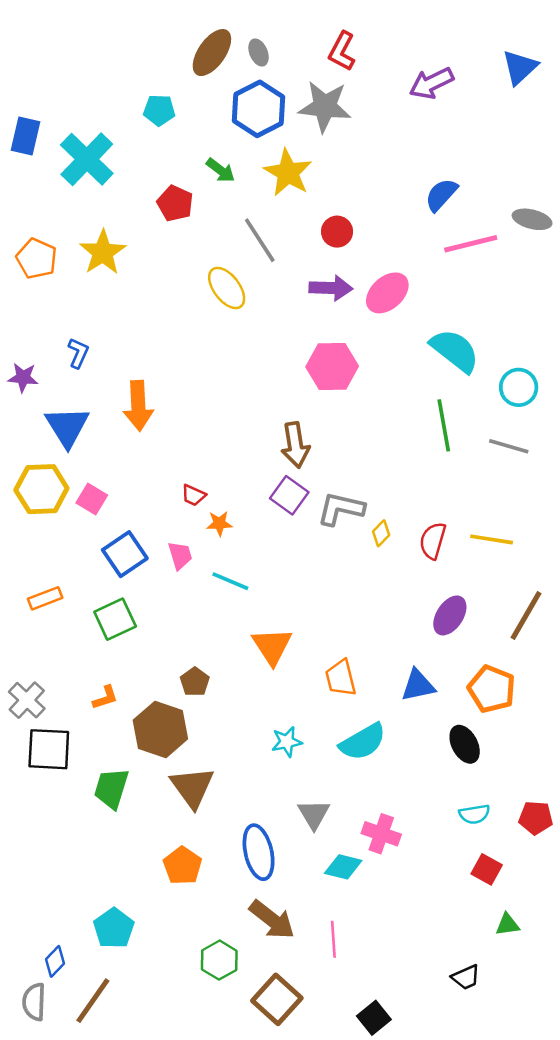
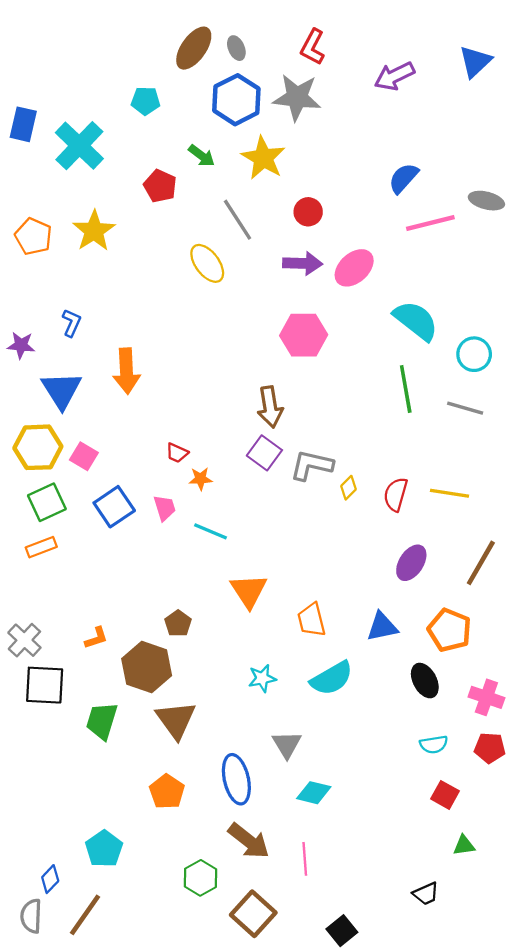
green square: (115, 619) -> (47, 502), moved
pink cross: (381, 834) -> (486, 697), moved

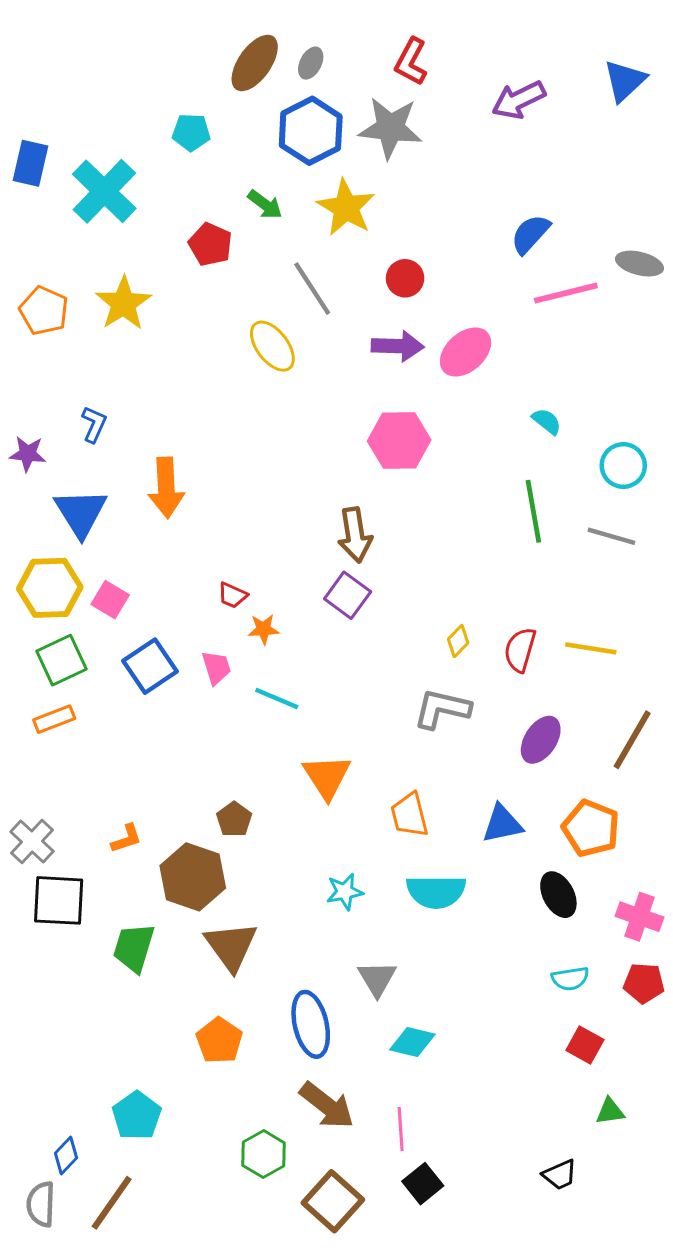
gray ellipse: (236, 48) -> (311, 63), turned 50
cyan semicircle: (416, 321) -> (547, 421), size x0.5
gray L-shape: (312, 465) -> (442, 709), moved
cyan semicircle: (332, 678) -> (436, 892), turned 30
black square: (342, 931) -> (423, 1184), moved

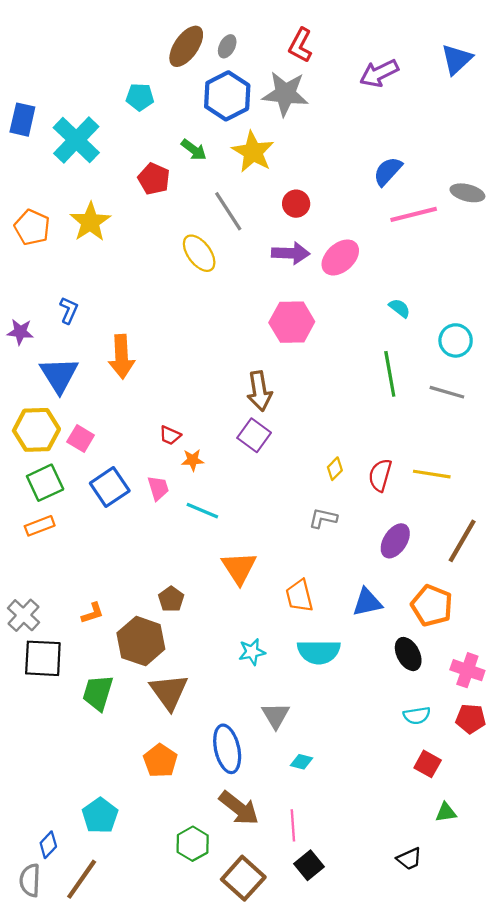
gray L-shape: (442, 709) -> (323, 518), size x0.7
cyan diamond: (412, 1042) -> (301, 762), size x0.7

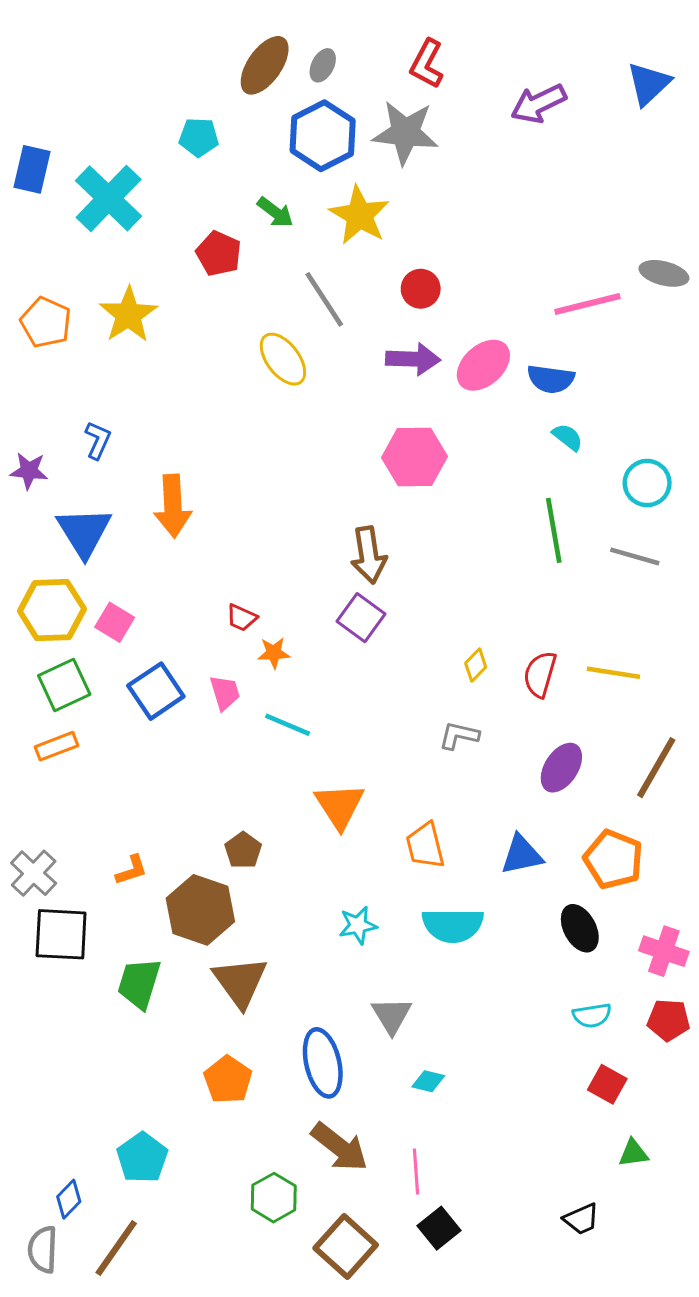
blue semicircle: (388, 171) -> (551, 379), moved, turned -124

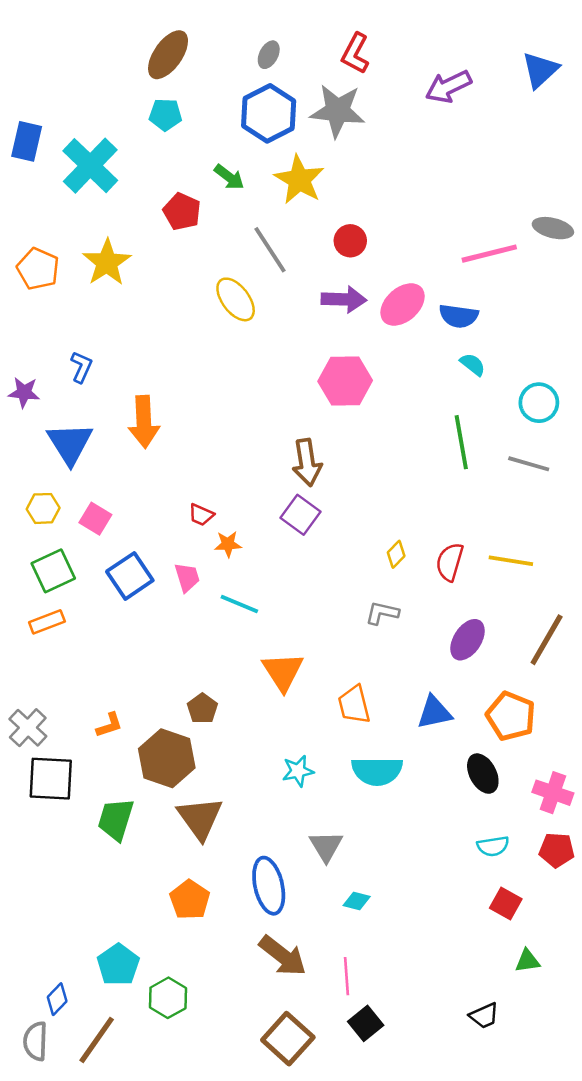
brown ellipse: (265, 65) -> (168, 55), moved
yellow hexagon: (52, 610) -> (43, 508), size x0.6
green hexagon: (274, 1198) -> (168, 998), moved

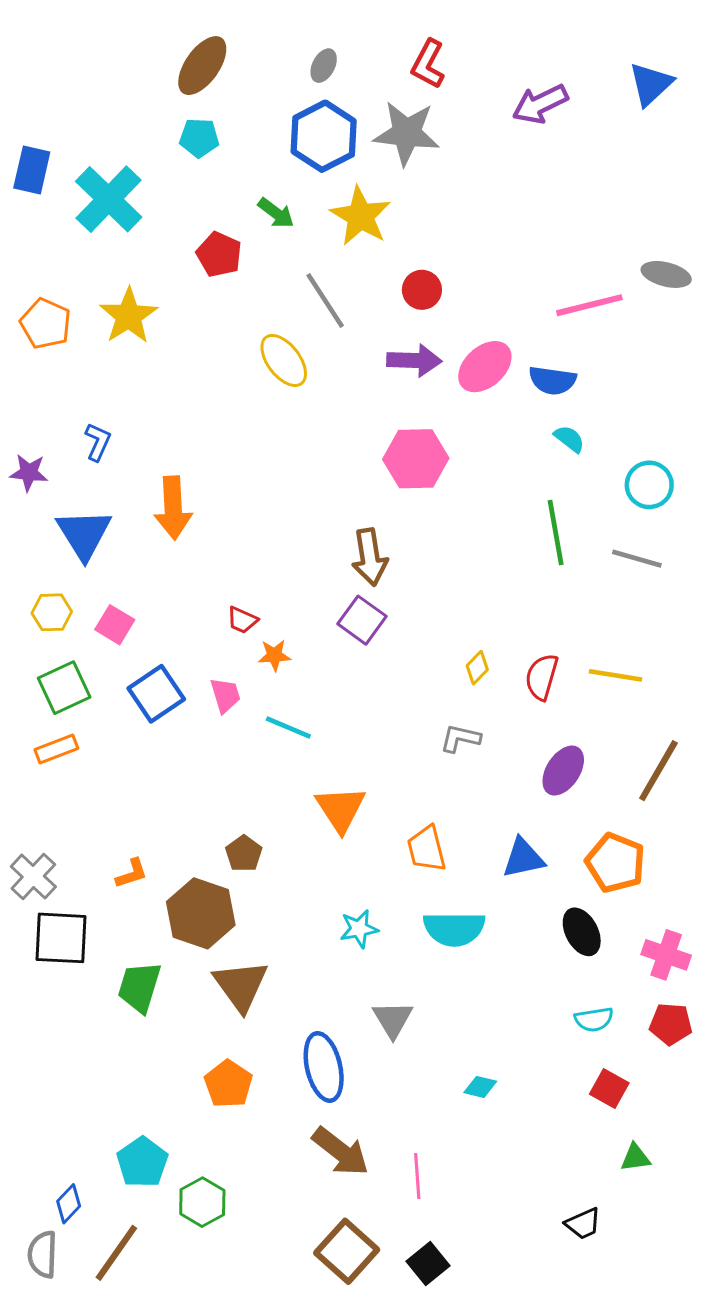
cyan diamond: (357, 901) -> (480, 1087), moved
black square: (366, 1023) -> (428, 1264), moved

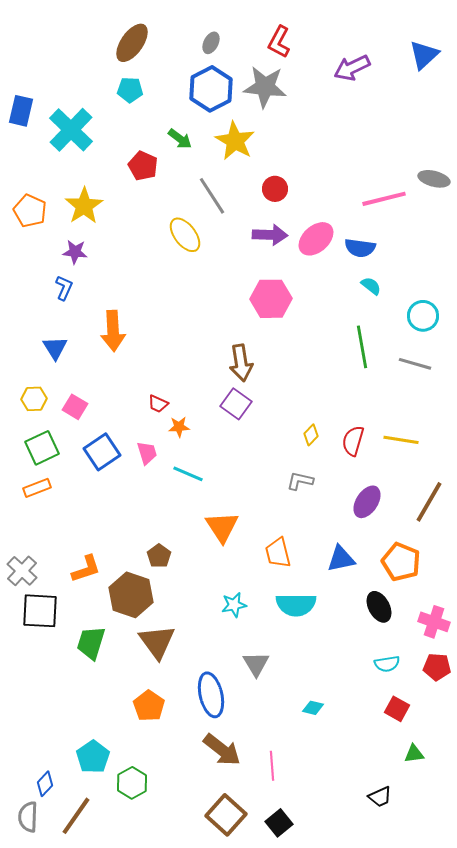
purple star: (29, 473) -> (75, 252), moved
blue triangle: (84, 534) -> (55, 348), size x0.7
orange L-shape: (132, 873) -> (86, 569), size x1.4

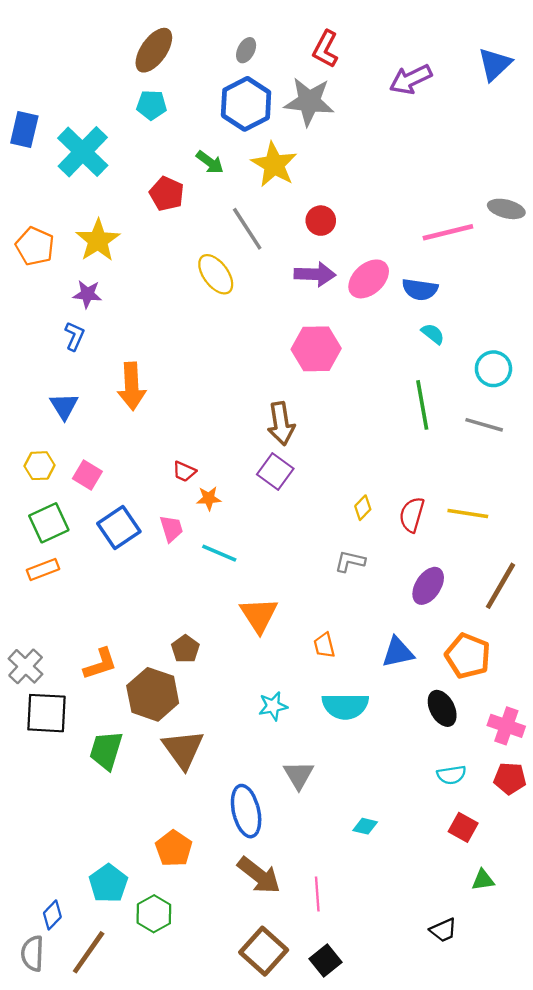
orange trapezoid: (278, 553) -> (324, 645), size x0.7
orange pentagon: (149, 706) -> (174, 848), moved

